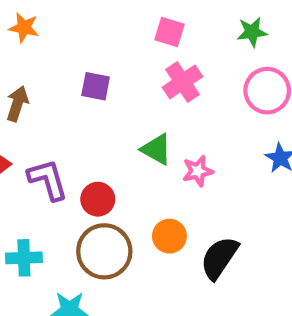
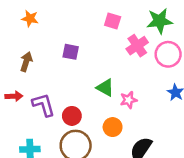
green star: (252, 32) -> (159, 21), size x1.5
pink cross: (182, 82) -> (137, 46), moved
orange circle: (169, 236) -> (113, 127), moved

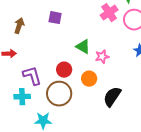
purple L-shape: (43, 105) -> (32, 76), moved
red circle: (72, 116) -> (64, 70), moved

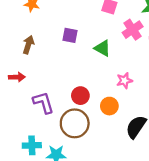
green triangle: (83, 47) -> (102, 48), moved
cyan cross: (22, 97) -> (32, 145), moved

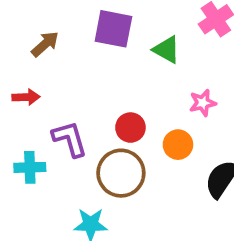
purple square: (70, 35) -> (113, 29), size x1.5
brown arrow: (28, 45) -> (45, 44), turned 30
cyan cross: (32, 145) -> (30, 167), moved

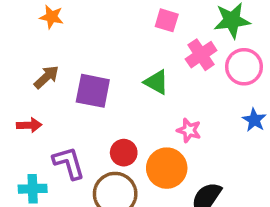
purple square: (113, 29) -> (93, 91), moved
pink star: (203, 103) -> (189, 130), turned 30
orange circle: (178, 145) -> (167, 168), size x1.5

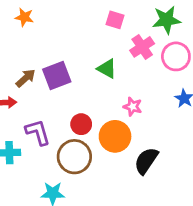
brown arrow: (46, 77) -> (26, 78), moved
purple square: (93, 91) -> (57, 75), turned -32

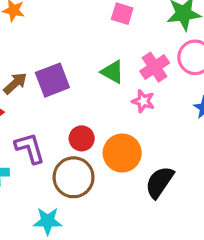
pink cross: (142, 47) -> (155, 67), moved
pink star: (133, 107) -> (143, 101), moved

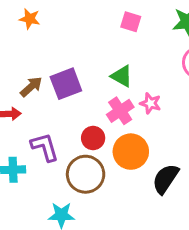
pink cross: (155, 67) -> (120, 111), moved

